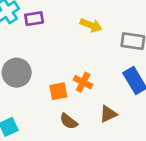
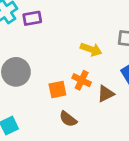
yellow arrow: (91, 25) -> (91, 49), moved
brown triangle: (108, 114) -> (106, 94), moved

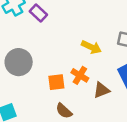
purple rectangle: (32, 18) -> (38, 13), turned 48

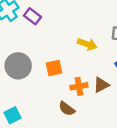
orange cross: (80, 75) -> (79, 86), moved, turned -35
orange square: (56, 82) -> (54, 68), moved

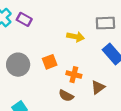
brown triangle: (101, 85) -> (98, 87), moved
orange cross: (79, 86) -> (74, 75), turned 32

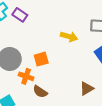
orange cross: (74, 75) -> (26, 76), moved
brown semicircle: (66, 96) -> (40, 92), moved

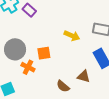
brown triangle: (87, 89) -> (84, 76), moved, turned 40
brown semicircle: (40, 92) -> (63, 86), moved

